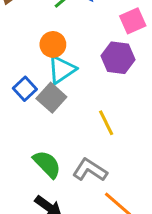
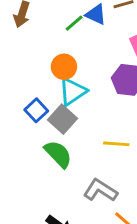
yellow line: (106, 123) -> (116, 144), turned -60
green semicircle: (47, 164) -> (58, 154), moved

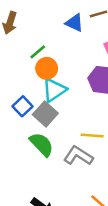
green line: (74, 23) -> (38, 52), moved
gray L-shape: (100, 190) -> (78, 156), moved

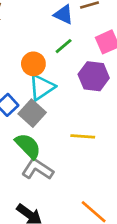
green line: (38, 52) -> (64, 46), moved
gray L-shape: (78, 156) -> (38, 169), moved

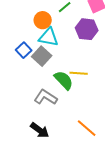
cyan triangle: (42, 87) -> (49, 37), turned 45
green semicircle: (28, 146) -> (64, 80), moved

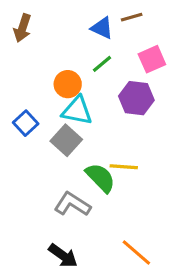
blue square: (24, 50) -> (26, 123), moved

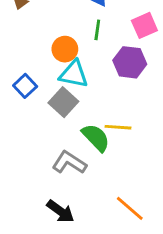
green line: (102, 64) -> (97, 30), turned -42

